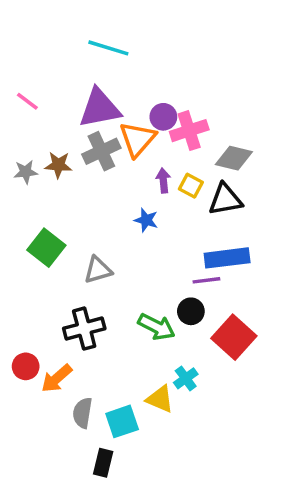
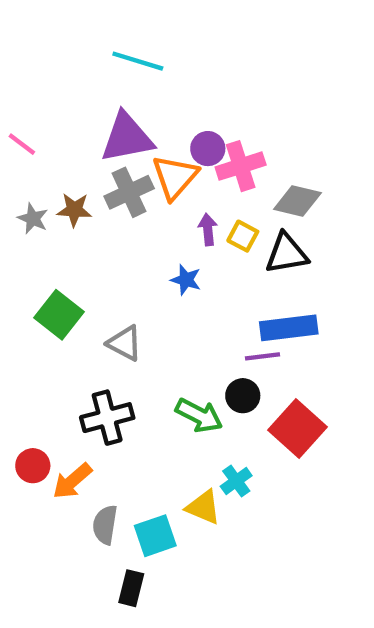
pink line: (27, 101) -> (22, 144), moved
gray star: (26, 172) -> (33, 219), turned 30
gray triangle: (98, 270) -> (125, 343), turned 44

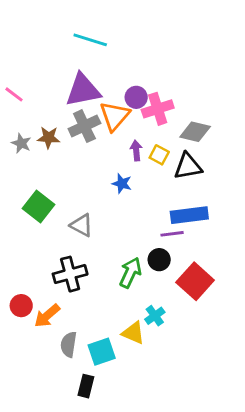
green arrow: (199, 415) -> (130, 273), turned -92

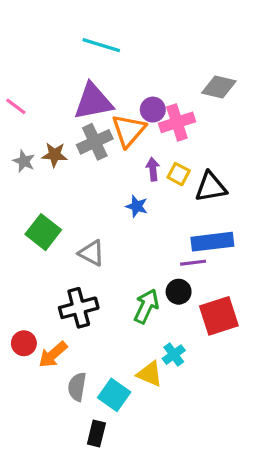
gray diamond: (195, 132) -> (219, 87), moved
red square: (195, 281) -> (219, 316), turned 30
cyan square: (102, 352) -> (114, 395), turned -36

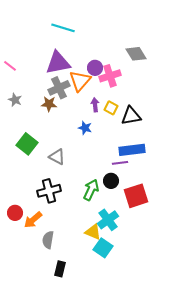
gray diamond: (219, 87) -> (136, 54), turned 45
brown star: (55, 155) -> (49, 104), moved
cyan cross: (174, 355) -> (108, 220), size x1.5
cyan square: (114, 395) -> (103, 248), moved

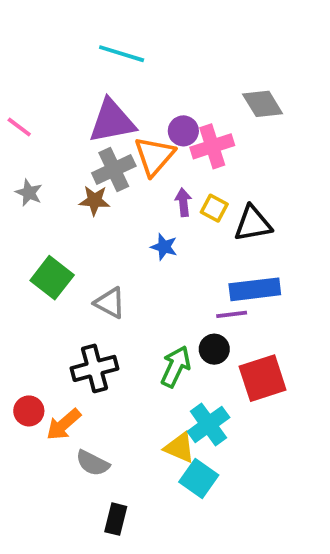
gray semicircle: (48, 240) -> (93, 463), turned -72

